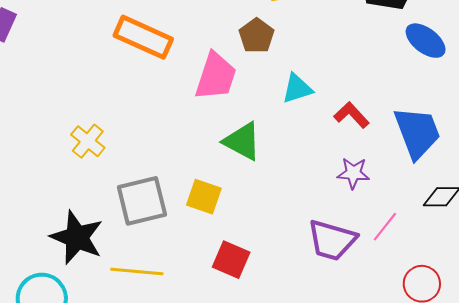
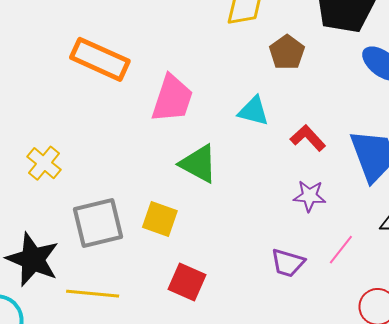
brown pentagon: (257, 36) -> (287, 52), moved
cyan triangle: (297, 88) -> (254, 111), turned 32
purple trapezoid: (332, 240) -> (288, 263), size x0.7

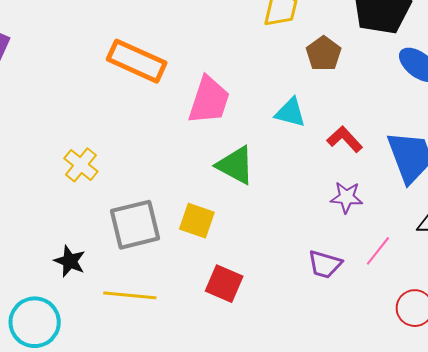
black star: (33, 259) -> (70, 261), size x0.6

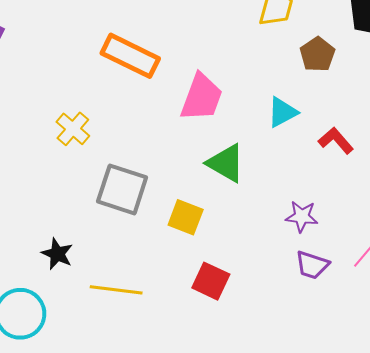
cyan triangle: (290, 113) -> (282, 112), turned -44
yellow cross: (81, 165) -> (73, 129), moved
purple star: (346, 197) -> (302, 216), moved
gray square: (135, 225) -> (122, 189), moved, turned 30

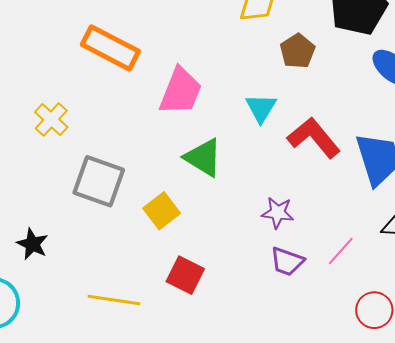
cyan triangle: (282, 112) -> (261, 108), turned -32
red L-shape: (336, 141) -> (314, 138), size x1.5
yellow square: (186, 217) -> (162, 211), turned 30
yellow line: (116, 290) -> (114, 300), moved

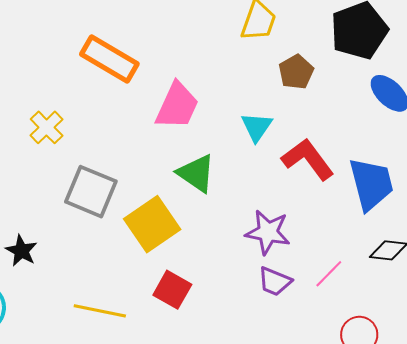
yellow square: (162, 211) -> (152, 224), size x1.5
purple star: (278, 213) -> (268, 232), size x1.4

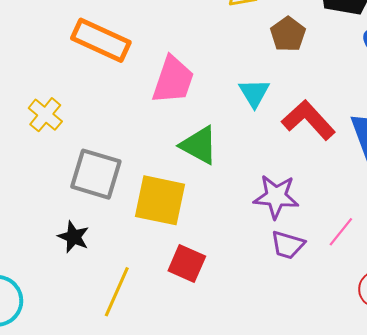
yellow square: (152, 224) -> (160, 200), turned -38
black star: (21, 251) -> (74, 237), moved
yellow line: (100, 311) -> (117, 292), turned -72

